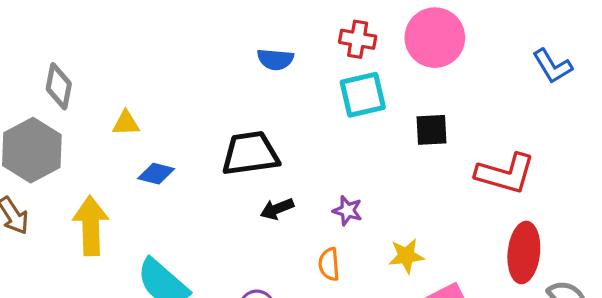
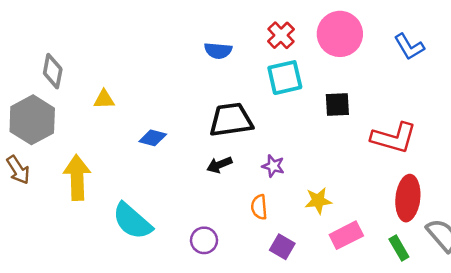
red cross: (358, 39) -> (281, 35), turned 36
blue L-shape: (552, 66) -> (409, 47), moved
black trapezoid: (250, 153) -> (231, 120), moved
blue diamond: (156, 174) -> (153, 138), moved

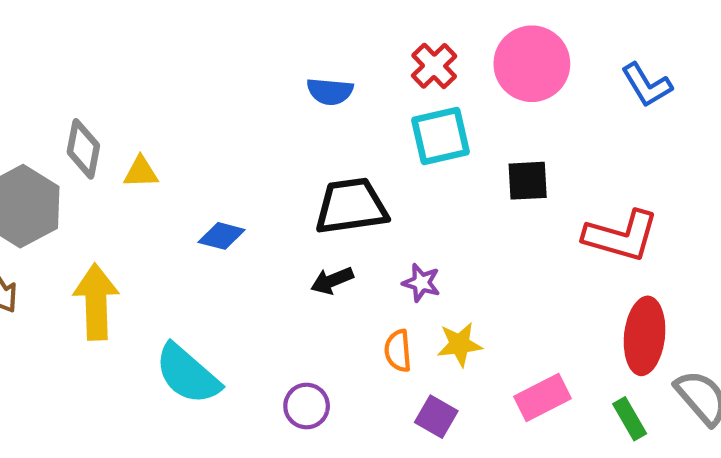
gray diamond: (53, 71) -> (83, 149), moved
yellow star: (318, 201) -> (460, 344), moved

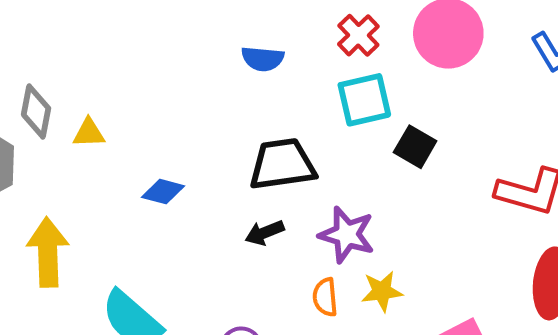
black square: (528, 181) -> (415, 147), moved, turned 33
purple star: (421, 283) -> (347, 235), size x1.6

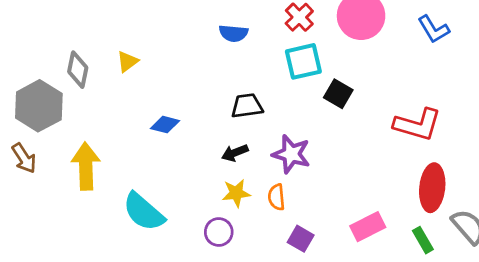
yellow triangle: (89, 133) -> (127, 61), moved, turned -35
black trapezoid: (282, 164) -> (247, 106), size x0.7
yellow star: (382, 291) -> (236, 193), moved

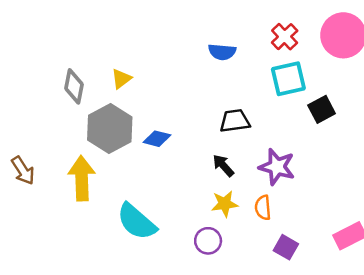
black square: (338, 94) -> (322, 109), turned 32
gray hexagon: (39, 106) -> (110, 129), moved
black arrow: (235, 153) -> (223, 166), turned 70

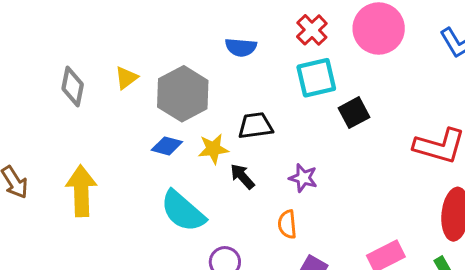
gray hexagon: (110, 129) -> (183, 94), moved
purple star: (277, 167) -> (303, 178), size x0.7
yellow star: (225, 204) -> (213, 149), moved
cyan semicircle: (137, 222) -> (183, 211), moved

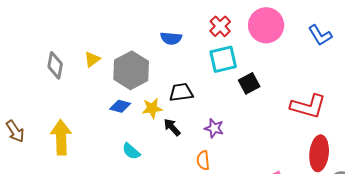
cyan semicircle: (183, 211) -> (131, 151), size x0.6

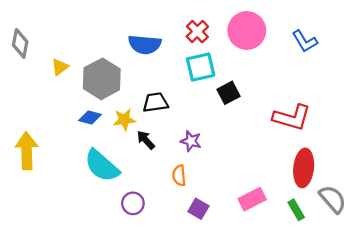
blue semicircle: (171, 38) -> (145, 44), size x1.4
gray diamond: (55, 65) -> (20, 43), moved
cyan semicircle: (131, 151) -> (102, 166), size x1.8

